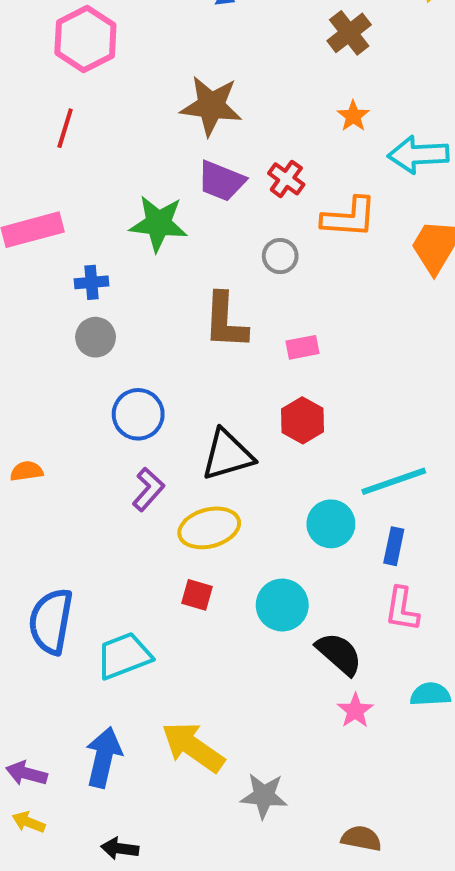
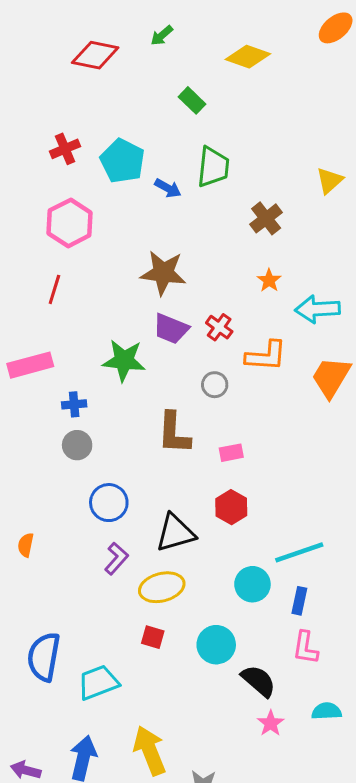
orange semicircle: (27, 471) -> (26, 545), turned -70
yellow arrow: (193, 747) -> (150, 750), turned 33

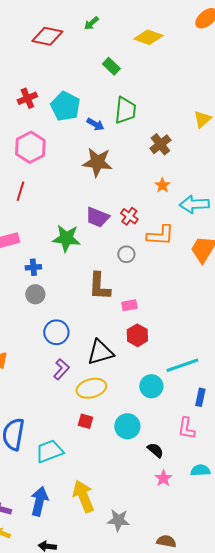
brown star: (163, 273) -> (97, 162), moved
pink rectangle: (231, 453) -> (129, 305), moved
blue rectangle: (299, 601) -> (200, 397), moved
black semicircle: (258, 681) -> (155, 450), size x0.7

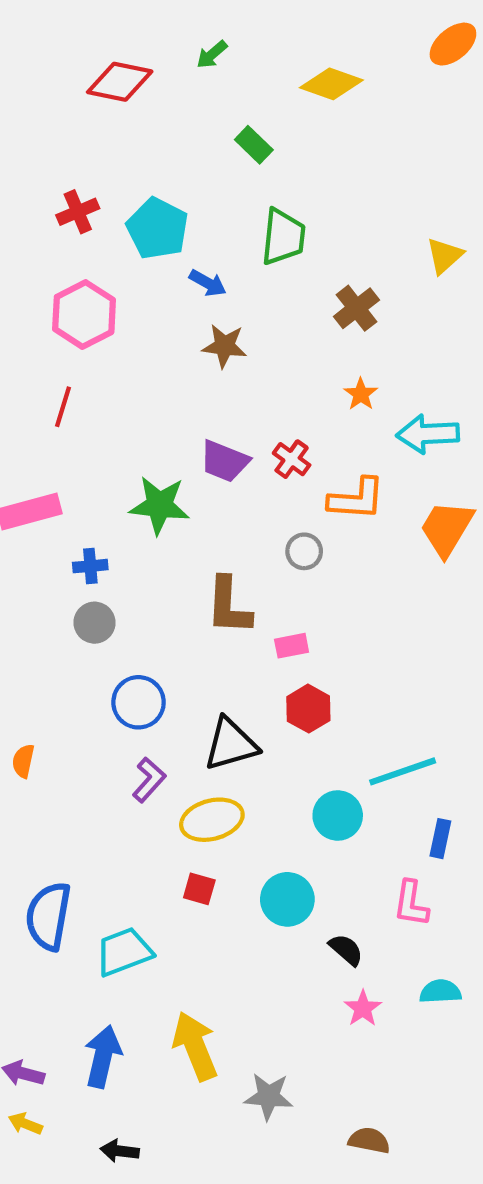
blue arrow: (95, 124) -> (208, 283), moved
brown star: (97, 162) -> (224, 346), size x0.7
gray circle: (126, 254) -> (304, 551), moved

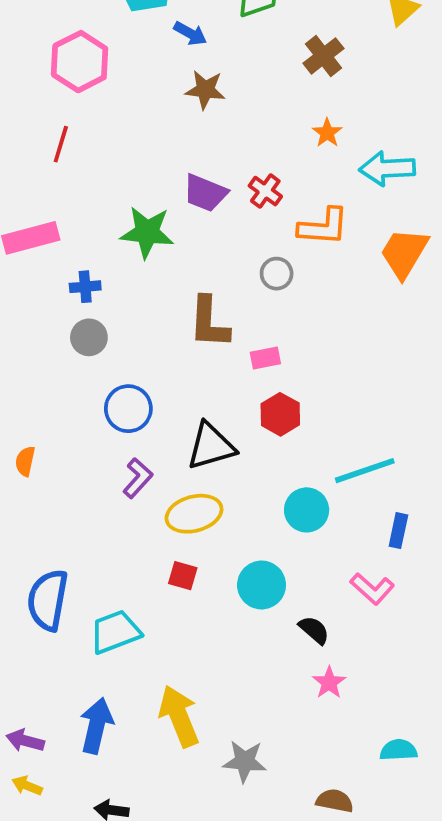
pink L-shape: (411, 904) -> (372, 589), turned -57
cyan semicircle: (440, 992) -> (398, 750), moved

